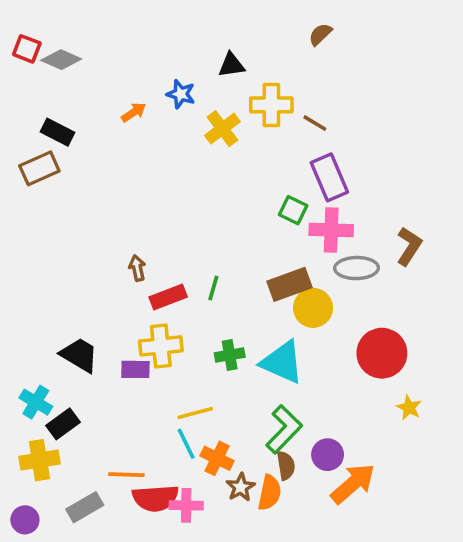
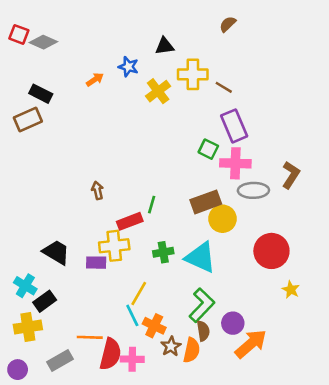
red rectangle: (168, 297) -> (130, 221), moved
yellow line: (195, 413) -> (139, 293), turned -45
red semicircle: (155, 498) -> (110, 354), turned -72

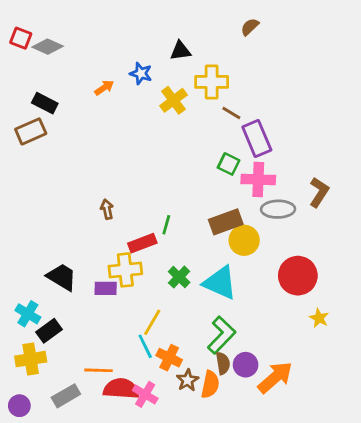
brown line: (224, 87) -> (231, 113), moved
green cross: (163, 252) -> (179, 277), turned -36
purple circle: (233, 323) -> (246, 365), moved
red semicircle: (110, 354) -> (121, 389), turned -100
pink cross: (132, 359) -> (145, 394), turned 30

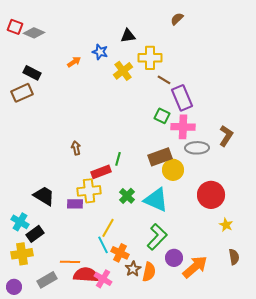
brown semicircle: (223, 363) -> (234, 257), moved

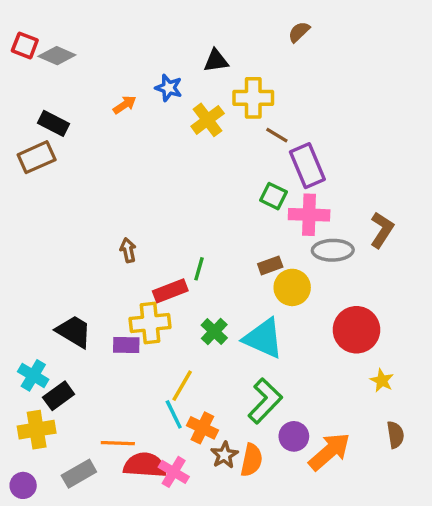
brown rectangle: (160, 157) -> (270, 265), size x0.6

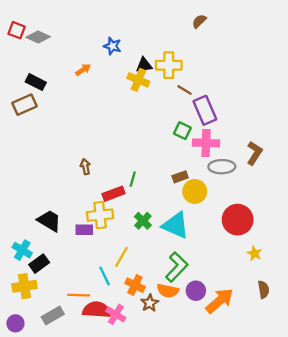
black triangle: (216, 61) -> (144, 65), moved
blue star: (169, 88) -> (112, 46), moved
yellow cross: (208, 120) -> (138, 80), turned -30
cyan line: (174, 414) -> (105, 276), moved
orange semicircle: (252, 460) -> (168, 291), moved, turned 90

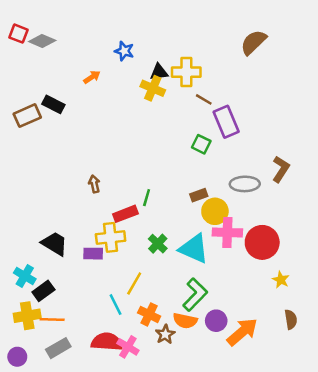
brown semicircle: (199, 21) -> (253, 42), moved, size x1.6
black rectangle: (36, 82) -> (53, 104), moved
pink cross: (206, 143) -> (227, 232), moved
orange line: (79, 295) -> (52, 319), moved

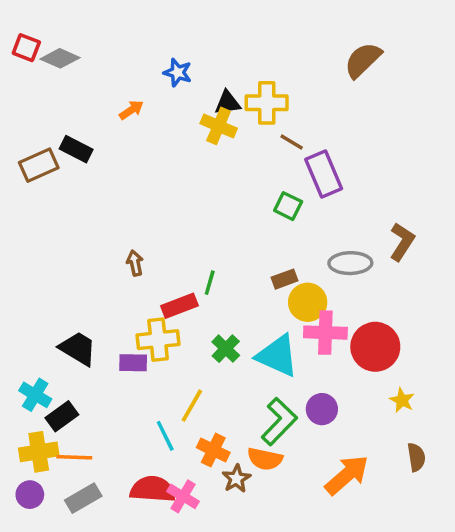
purple circle: (216, 321) -> (322, 409), moved
purple circle: (17, 357) -> (30, 495), moved

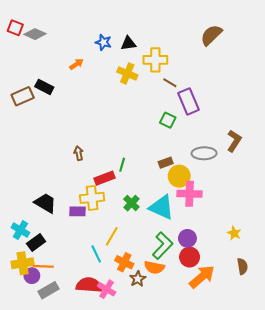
black triangle: (228, 103) -> (128, 43), moved
red circle: (375, 347) -> (190, 257), moved, size x0.7
purple circle: (30, 495) -> (32, 276), moved

